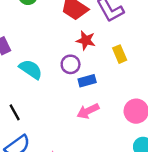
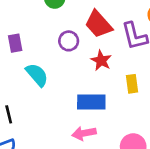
purple circle: (71, 64) -> (69, 41), moved
blue rectangle: (87, 81) -> (91, 102), size x1.5

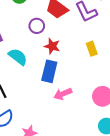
red star: (101, 60) -> (52, 46), moved
blue rectangle: (91, 102) -> (49, 71), moved, turned -65

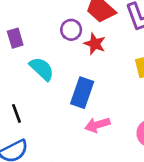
red star: (52, 46) -> (95, 44), moved

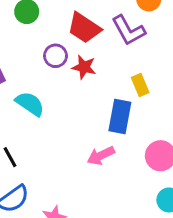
blue rectangle: (82, 93) -> (120, 116), moved

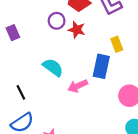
cyan semicircle: (30, 104) -> (53, 67), moved
pink arrow: (101, 156) -> (78, 86), moved

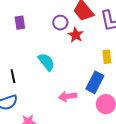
blue rectangle: (101, 66) -> (95, 82), moved
pink arrow: (78, 86) -> (67, 96), moved

